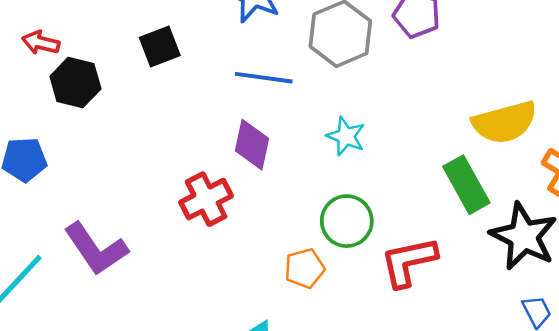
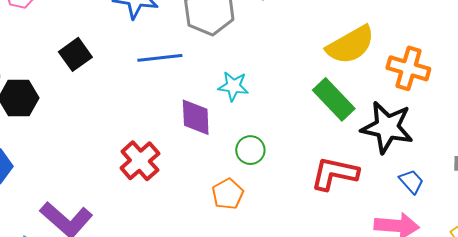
purple diamond: (252, 145) -> (196, 117), moved
green circle: (347, 221) -> (250, 150), size x0.7
red L-shape: (409, 262) -> (335, 174), moved, turned 39

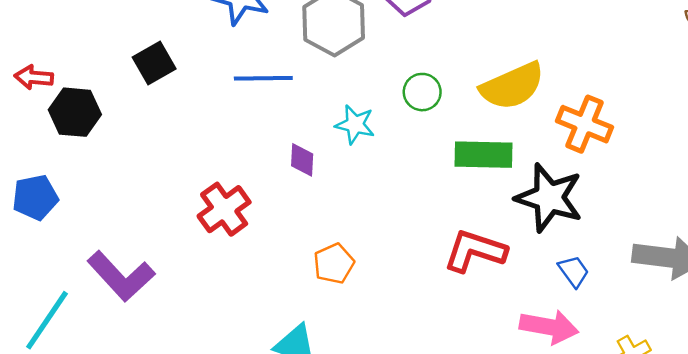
green rectangle: (334, 99) -> (483, 155), turned -51
purple diamond: (196, 117) -> (302, 160), size x0.7
green circle: (250, 150) -> (422, 92), moved

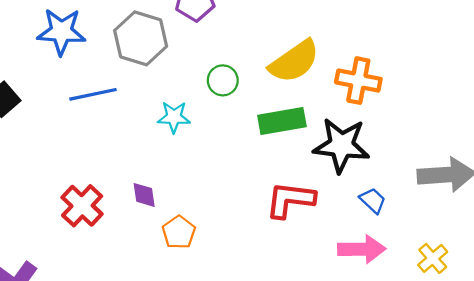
purple diamond: (302, 160) -> (144, 195), moved

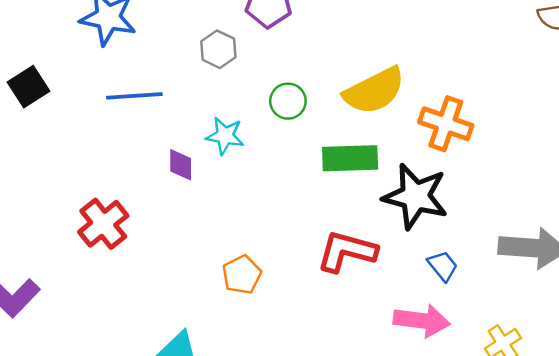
gray hexagon: (141, 38) -> (218, 49), moved, size x0.6
purple diamond: (144, 195) -> (181, 165), moved
orange pentagon: (179, 232) -> (242, 275), moved

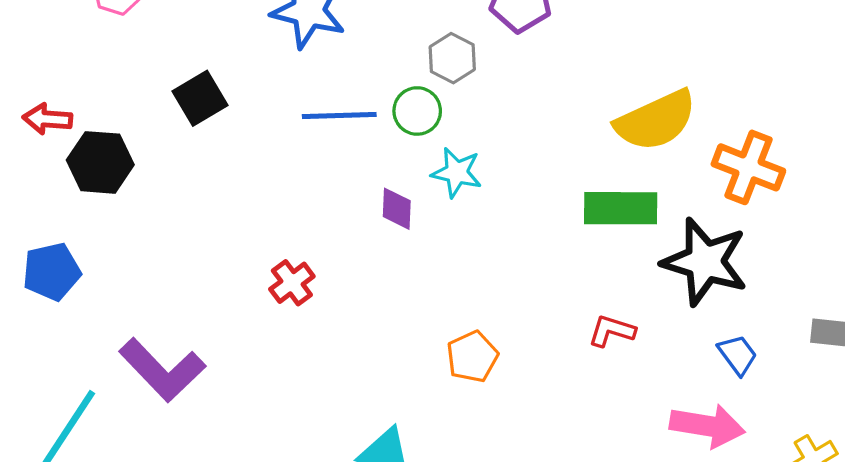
green circle: (288, 101) -> (417, 111), moved
red cross: (103, 224) -> (292, 283), size x0.7
red L-shape: (347, 251) -> (612, 331), size x0.6

